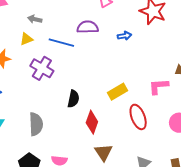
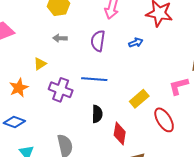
gray arrow: (35, 19) -> (60, 38), moved
purple semicircle: (88, 27) -> (98, 41), turned -70
blue line: (61, 43) -> (94, 79), moved

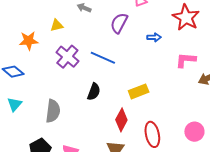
pink L-shape: (179, 86) -> (186, 60), moved
red ellipse: (164, 120) -> (152, 134), moved
red diamond: (120, 134) -> (121, 120), moved

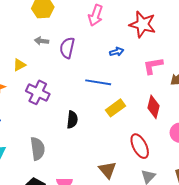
purple semicircle: (119, 23) -> (67, 48), moved
blue line: (103, 58) -> (98, 82), moved
red diamond: (121, 120) -> (153, 107), moved

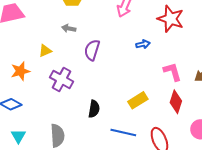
purple semicircle: (67, 48) -> (92, 50), moved
pink L-shape: (153, 66) -> (172, 72), moved, turned 80
blue line: (98, 82) -> (123, 133), moved

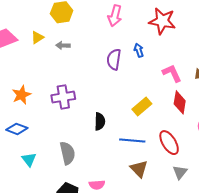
blue arrow: (143, 44) -> (139, 50), turned -88
purple semicircle: (92, 50) -> (114, 59), moved
yellow triangle: (45, 51) -> (37, 37), moved
purple cross: (62, 79) -> (63, 97), turned -30

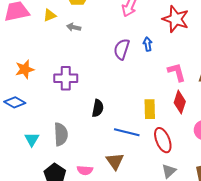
yellow rectangle: (142, 106) -> (150, 109), moved, turned -60
cyan triangle: (29, 159) -> (32, 139), moved
brown triangle: (139, 169) -> (115, 161), moved

